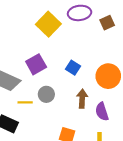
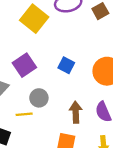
brown arrow: (82, 99) -> (76, 112), moved
yellow line: (25, 102) -> (24, 114), moved

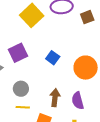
gray circle: (39, 98) -> (21, 89), moved
yellow line: (24, 114) -> (23, 107), moved

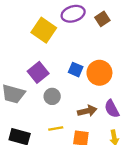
orange circle: (86, 68) -> (99, 73), moved
gray circle: (21, 89) -> (52, 96), moved
brown arrow: (55, 98) -> (87, 111), turned 84

